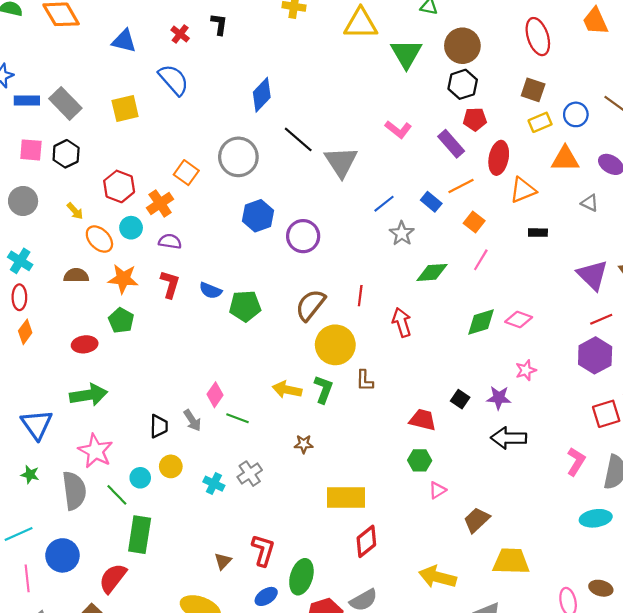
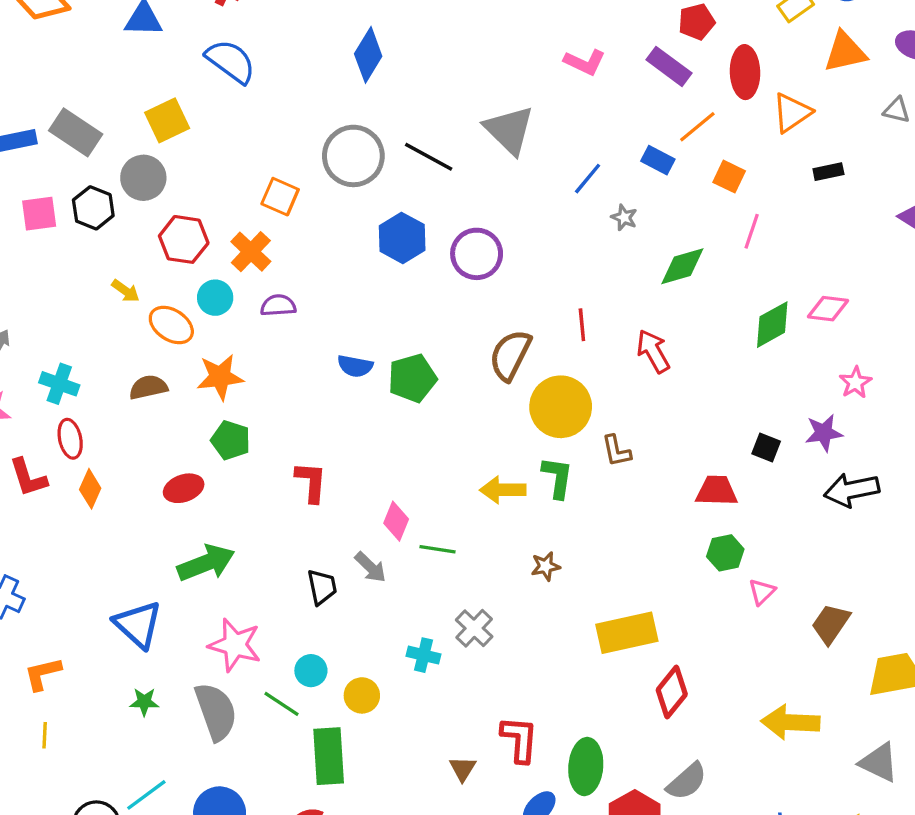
black line: (298, 139) -> (429, 157), moved
gray circle: (23, 201) -> (143, 178), moved
gray star: (402, 233) -> (624, 218), size x0.7
red L-shape: (170, 284) -> (311, 482), moved
yellow circle: (171, 466) -> (362, 695), moved

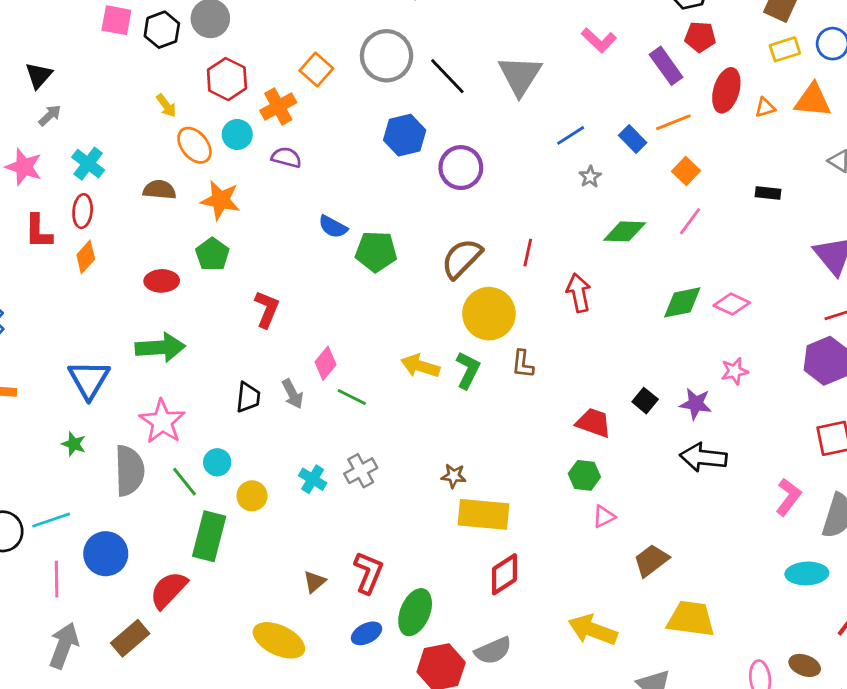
orange triangle: (792, 113) -> (765, 107), moved, size x0.6
brown star: (546, 566) -> (454, 476), moved

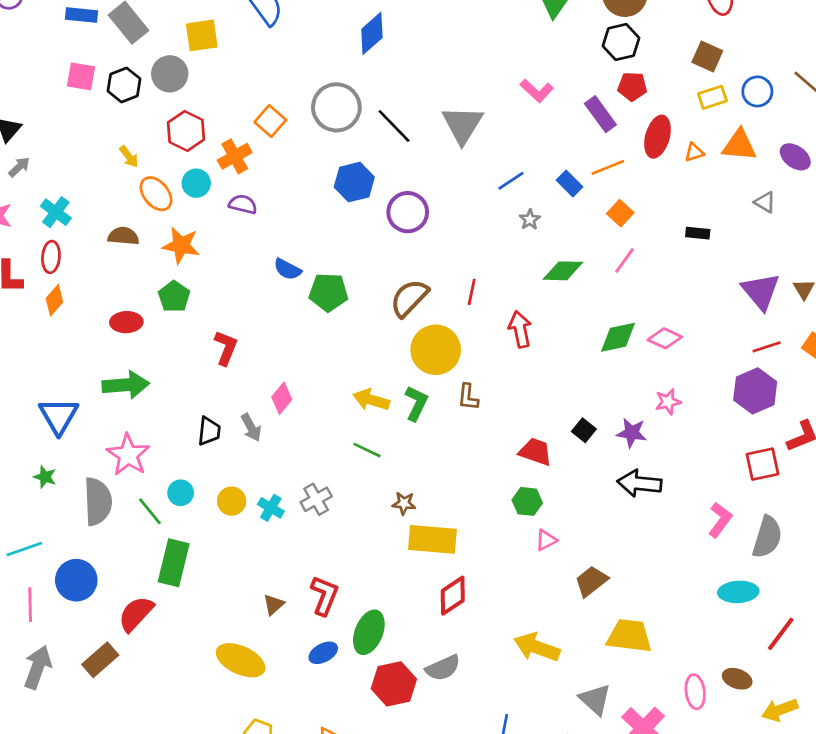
green line: (352, 397) -> (367, 450), moved
yellow circle: (252, 496) -> (232, 501), moved

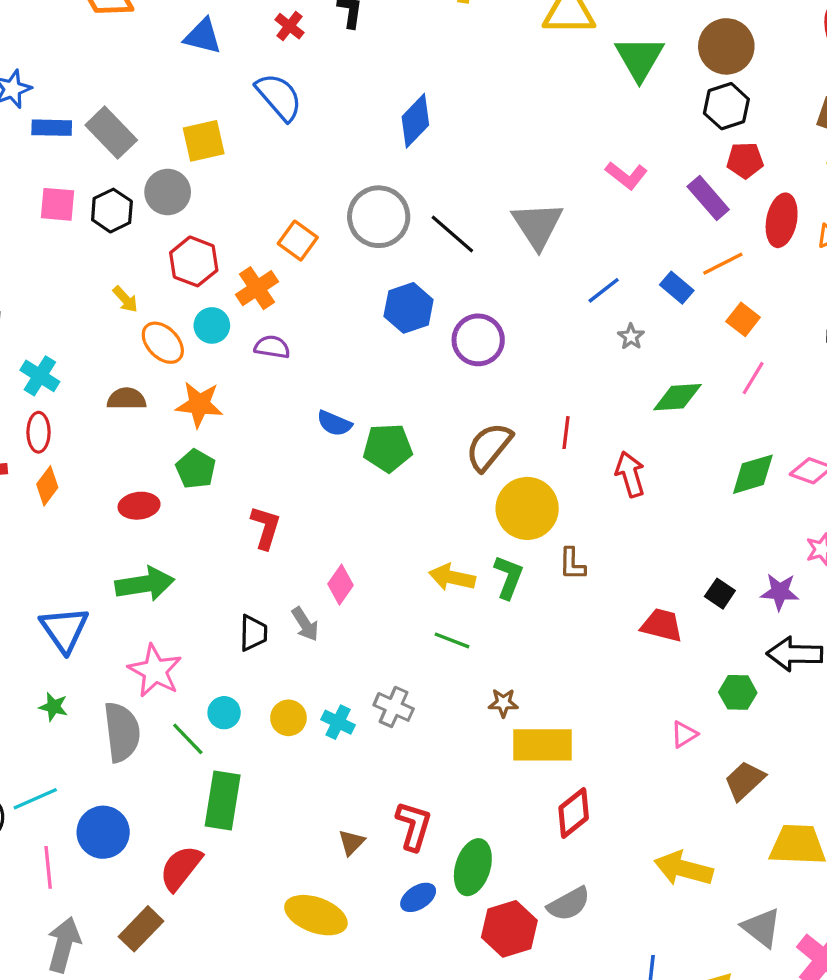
gray cross: (316, 499) -> (394, 707), turned -32
green hexagon: (527, 501) -> (738, 692), moved

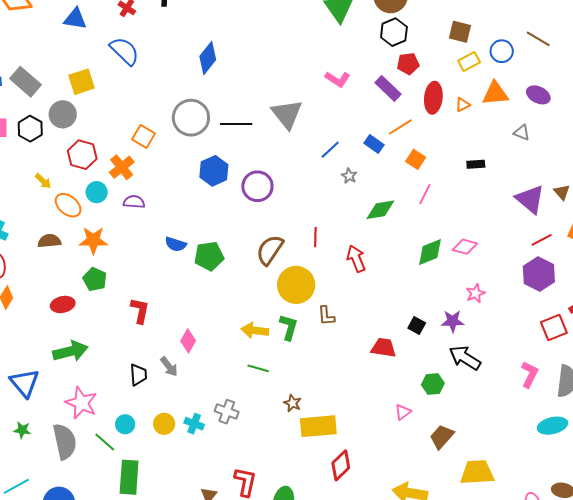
black line: (452, 234) -> (236, 124), turned -36
black arrow: (795, 654) -> (465, 358), turned 36
brown star: (503, 703) -> (292, 403), turned 30

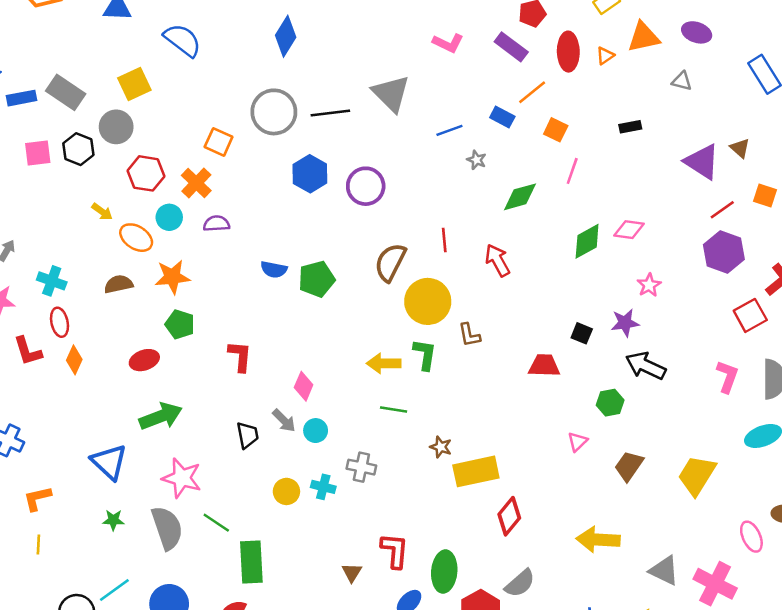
blue line: (330, 150) -> (449, 130), turned 30
cyan circle: (125, 424) -> (316, 431), moved
yellow trapezoid: (477, 472) -> (697, 475), moved, turned -48

